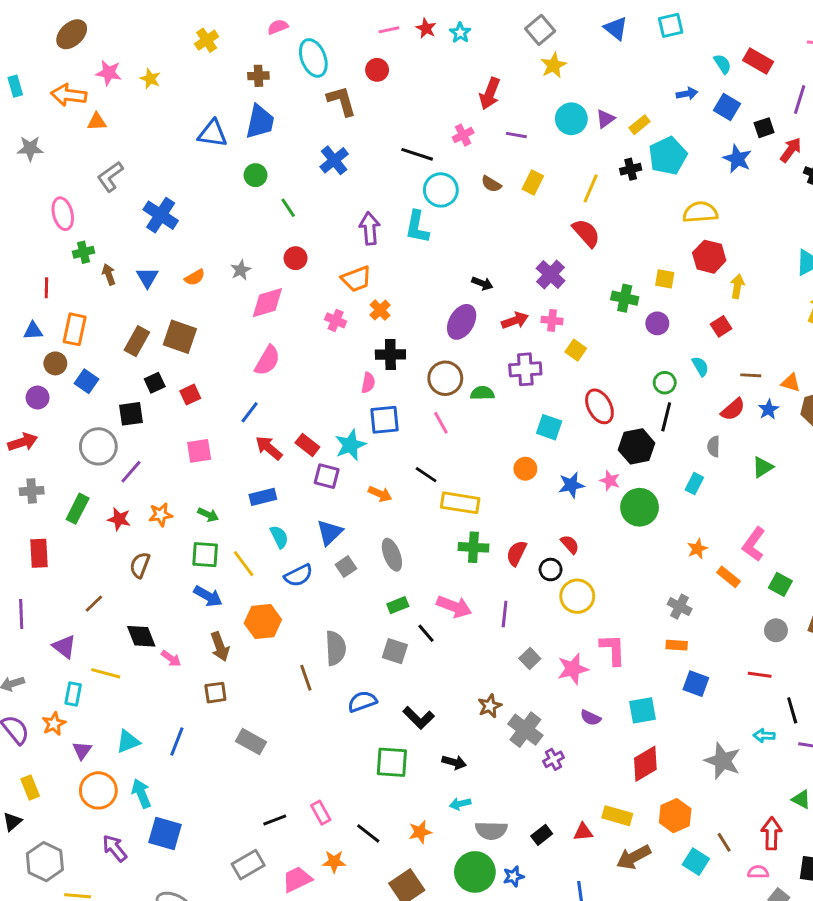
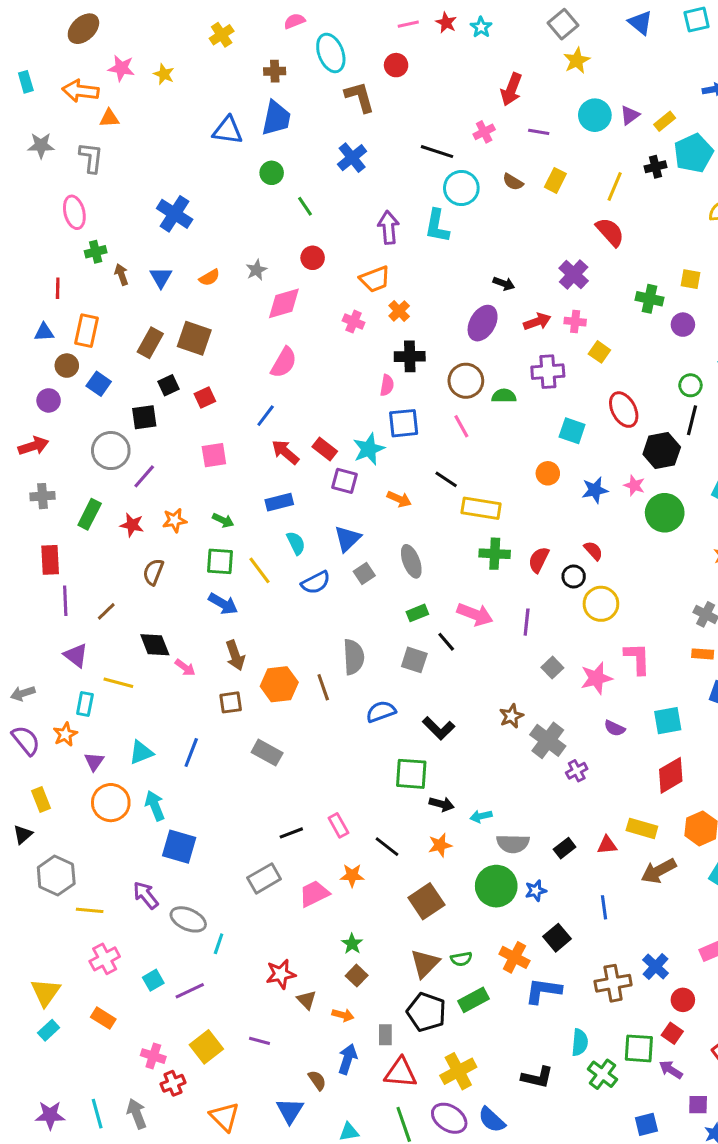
gray L-shape: (110, 177) -> (91, 158), moved, turned 132
purple line: (21, 614) -> (65, 601), moved
orange hexagon: (263, 621) -> (279, 684), moved
black arrow: (454, 762) -> (442, 804), moved
purple arrow: (115, 848) -> (146, 895), moved

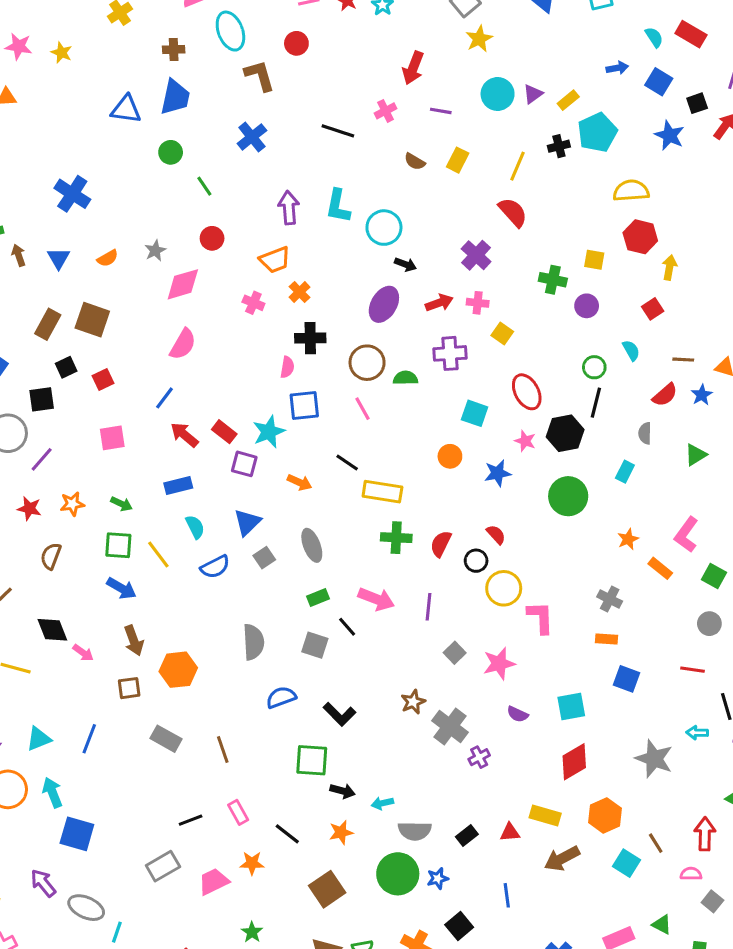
cyan circle: (461, 188) -> (384, 228), moved
pink star: (634, 485) -> (525, 441), moved
pink L-shape: (637, 658) -> (541, 617), moved
brown line: (323, 687) -> (223, 749), moved

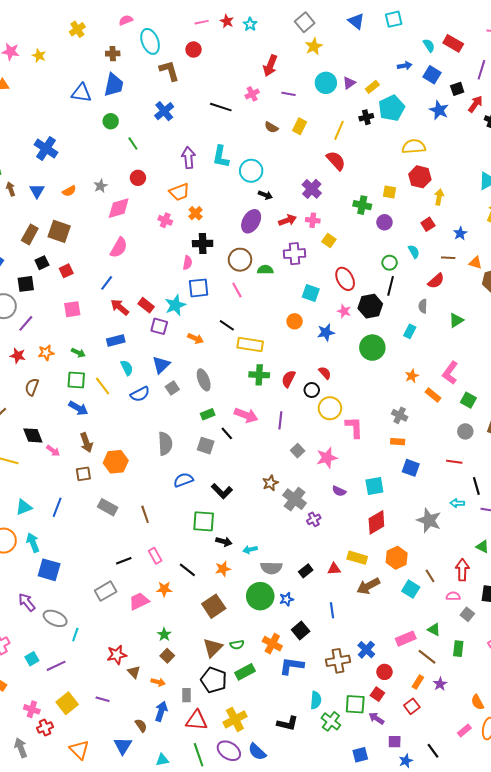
blue star: (702, 395) -> (460, 233), moved

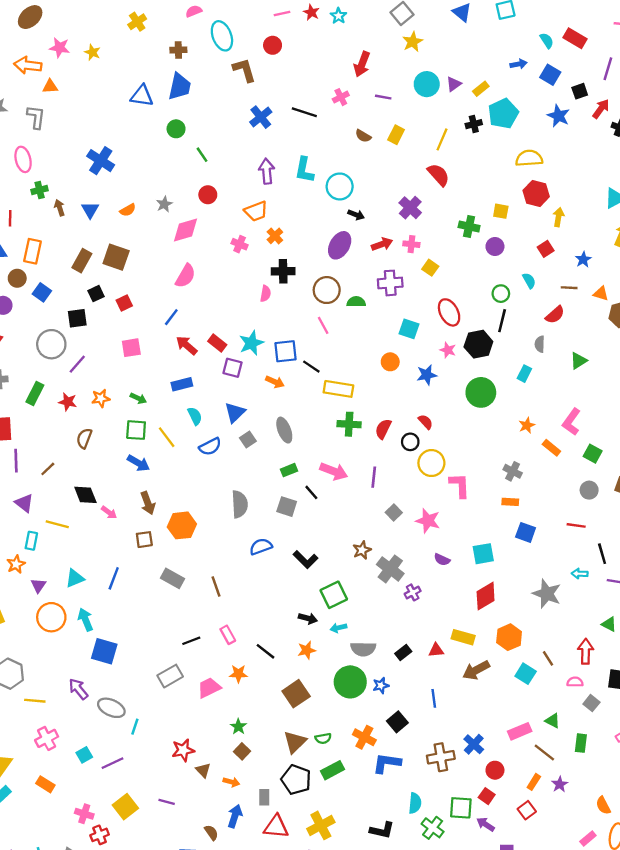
blue cross: (164, 111) -> (261, 117), moved
blue square: (199, 288) -> (285, 351), moved
pink star: (327, 458) -> (428, 521), turned 30
green square: (204, 521) -> (334, 595), moved, turned -30

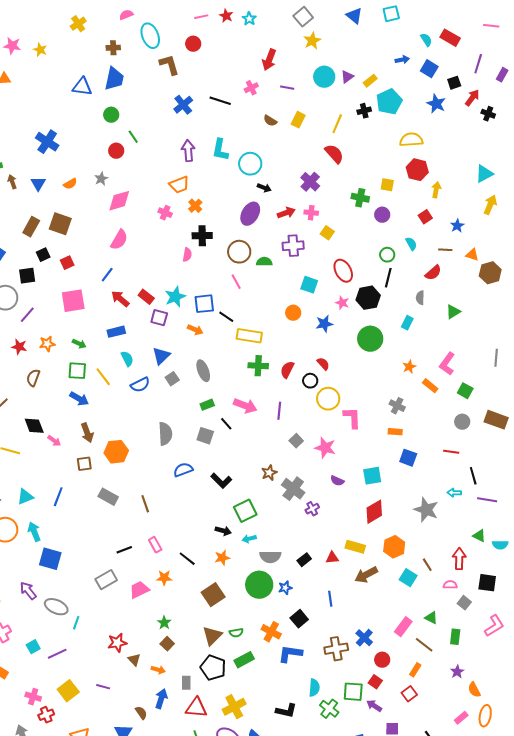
red circle: (208, 195) -> (116, 151), moved
pink square: (131, 348) -> (73, 301), size x1.4
pink rectangle: (520, 731) -> (403, 627), turned -30
purple star: (560, 784) -> (457, 672), moved

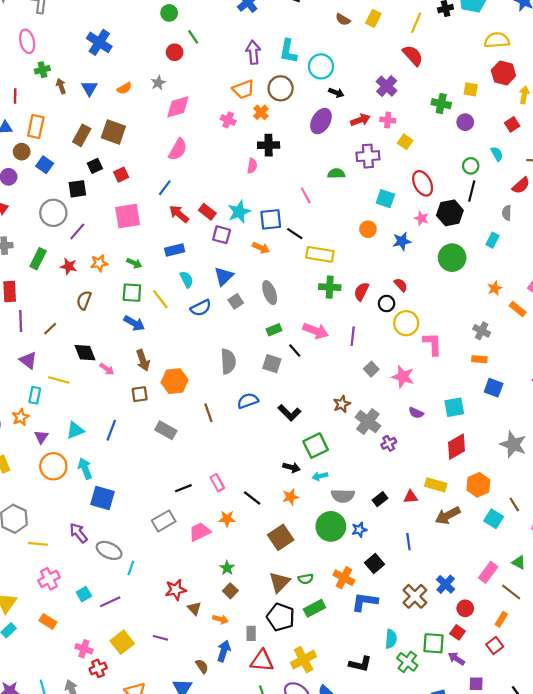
brown circle: (239, 252) -> (281, 88), moved
brown line: (145, 504) -> (208, 413), moved
brown cross: (336, 649) -> (415, 596), turned -35

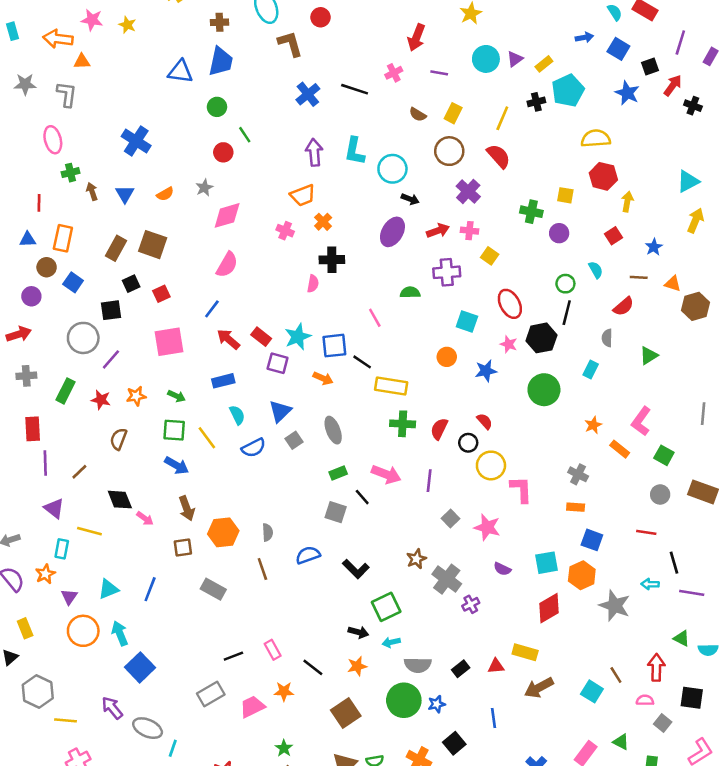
brown circle: (281, 88) -> (449, 151), moved
gray semicircle: (228, 361) -> (267, 532), moved, size x0.6
orange hexagon: (478, 485) -> (582, 575), moved
blue square: (102, 498) -> (140, 667), turned 30

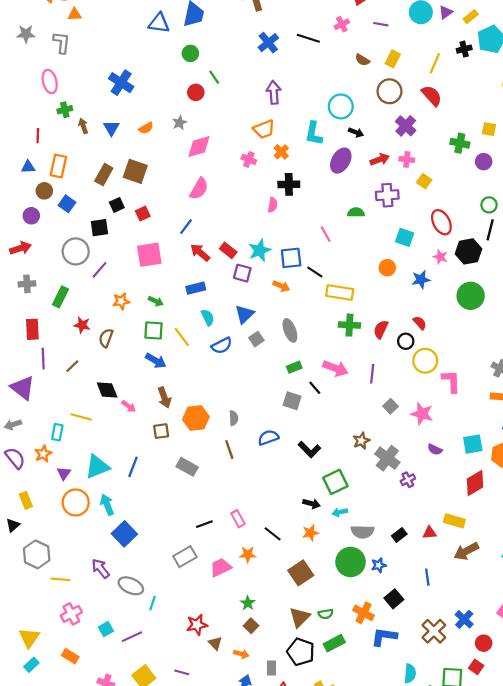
cyan L-shape: (355, 151) -> (314, 133), moved
red star: (101, 400) -> (82, 325), moved
purple triangle: (54, 508) -> (23, 388), moved, size x1.4
cyan triangle: (108, 589) -> (97, 467), size x1.4

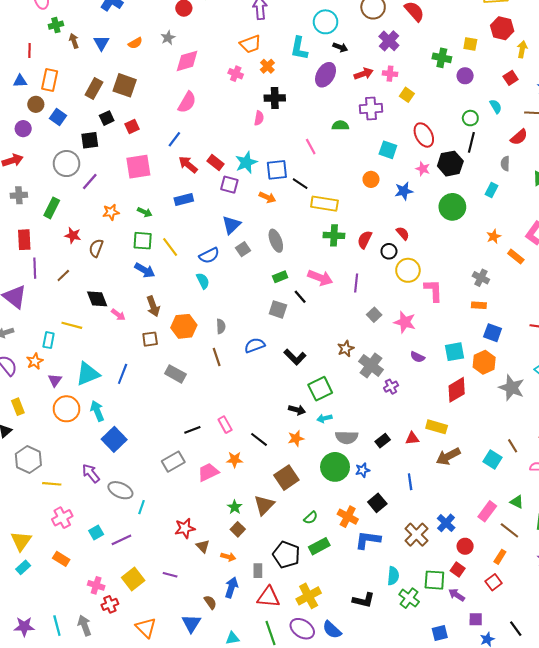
cyan semicircle: (208, 317) -> (203, 281), moved
green semicircle: (326, 614) -> (311, 518), turned -32
brown triangle: (300, 617) -> (264, 505), moved

